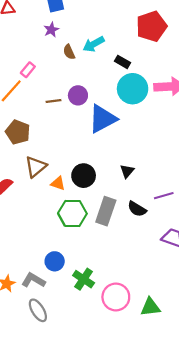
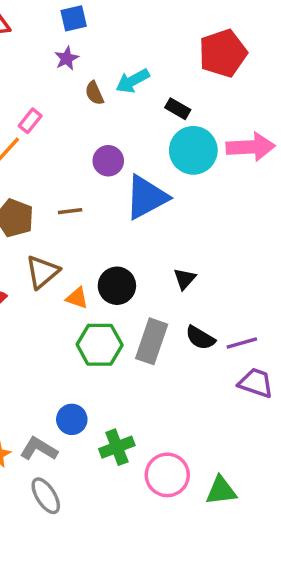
brown line: (53, 101) -> (70, 211), moved
purple line: (164, 196) -> (242, 343), moved
green cross: (84, 279) -> (117, 447), turned 35

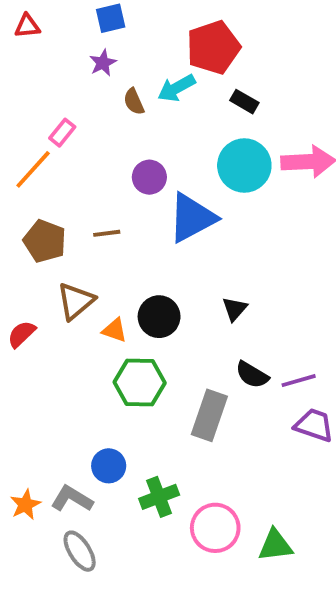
red pentagon: (223, 53) -> (213, 47), moved
black rectangle: (178, 109) -> (244, 102), moved
gray rectangle: (152, 341) -> (209, 415), moved

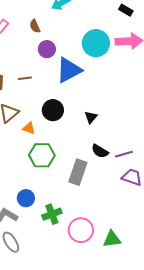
brown semicircle: (134, 102) -> (35, 26), moved
black rectangle: (244, 102) -> (126, 10), moved
black circle: (159, 317) -> (53, 110), moved

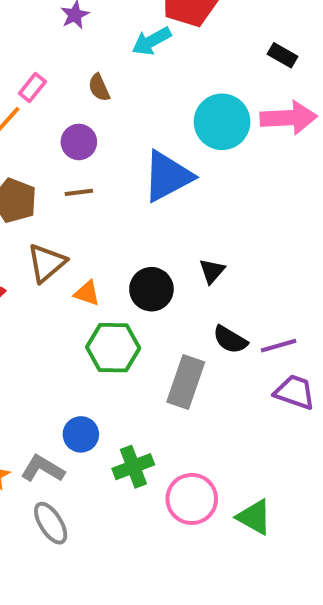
purple circle: (47, 49) -> (79, 142), moved
black circle: (53, 110) -> (151, 289), moved
green triangle: (112, 239) -> (254, 517), turned 36

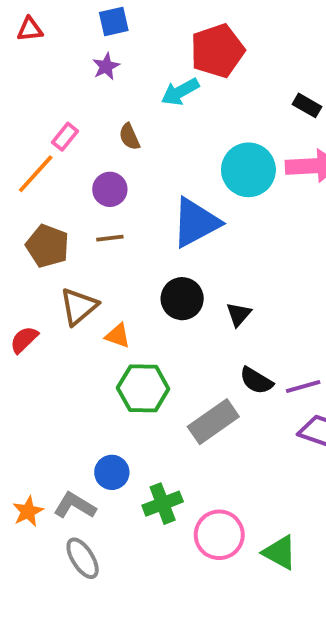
black circle: (151, 289) -> (182, 299), moved
gray rectangle: (186, 382) -> (213, 422), turned 36

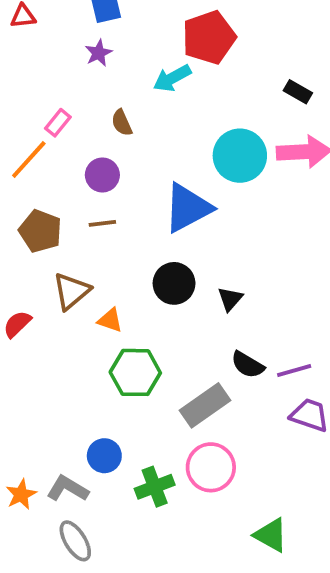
pink circle: (219, 535) -> (211, 467), moved

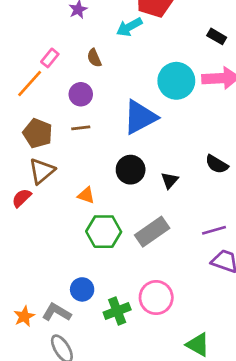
brown triangle: (71, 291) -> (42, 171), moved
black semicircle: (248, 365) -> (217, 164), moved
gray rectangle: (205, 405) -> (152, 232), moved

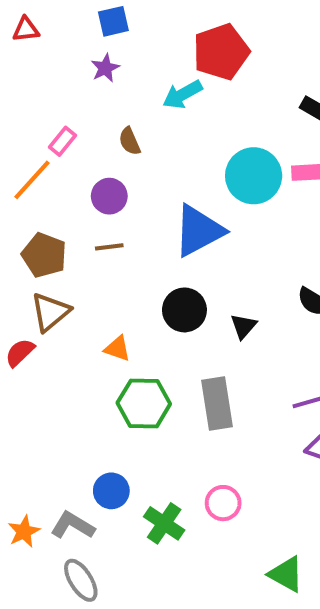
gray rectangle: (152, 232) -> (217, 403), turned -64
pink circle: (156, 298) -> (223, 503), size x0.7
green cross: (117, 311) -> (164, 523), turned -35

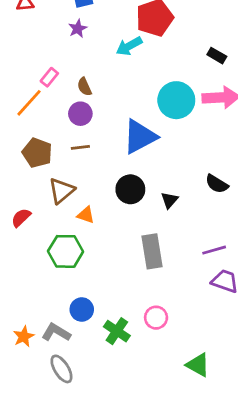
brown semicircle: (130, 141) -> (84, 87), moved
brown triangle: (50, 312) -> (61, 191), moved
green hexagon: (144, 403) -> (66, 251), moved

